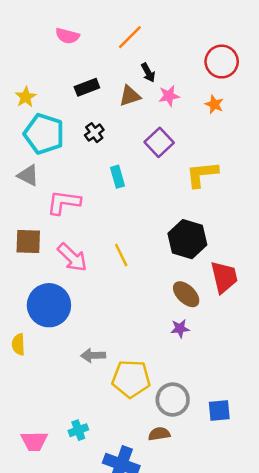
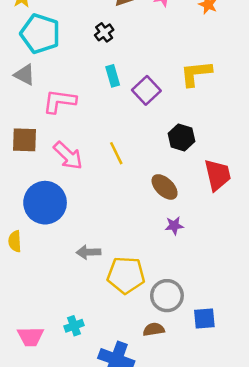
black cross: (94, 133) -> (104, 32), moved
purple square: (159, 142) -> (146, 90), moved
black hexagon: (187, 239) -> (181, 137), size x0.7
brown ellipse: (186, 294) -> (165, 187), moved
blue square: (219, 411) -> (204, 319), moved

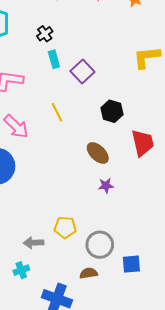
black cross: (104, 32) -> (45, 34), moved
yellow L-shape: (196, 73) -> (147, 57), moved
yellow line: (116, 153) -> (57, 112), moved
gray arrow: (88, 252) -> (34, 243), moved
yellow pentagon: (126, 275) -> (65, 227), size x0.7

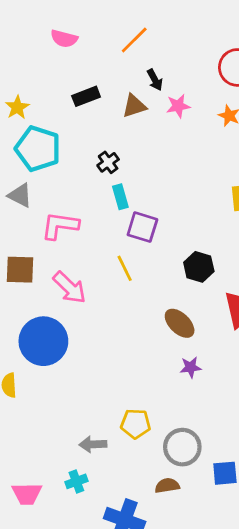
purple square: (82, 71) -> (142, 227), moved, turned -30

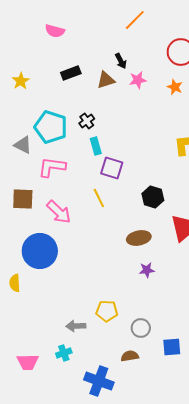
orange line: (134, 40) -> (135, 20), moved
cyan pentagon: (38, 149) -> (51, 127), moved
brown ellipse: (180, 323) -> (139, 238), turned -55
gray circle: (182, 447) -> (141, 328), size x0.7

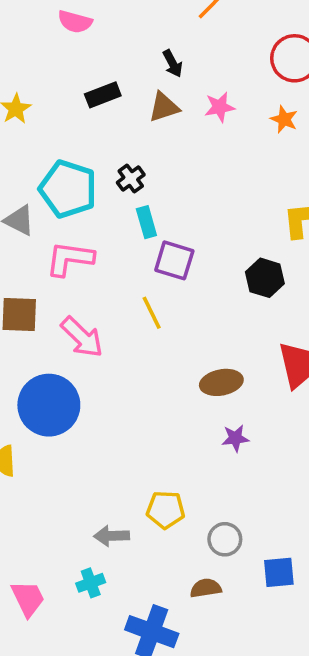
black arrow: (121, 61) -> (173, 64), moved
black hexagon: (153, 197) -> (265, 278), moved
pink trapezoid: (28, 362) -> (28, 599), turned -115

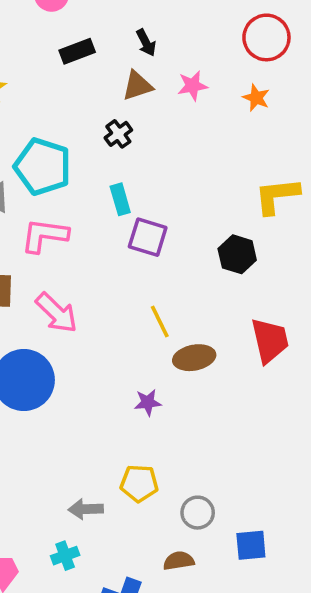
black rectangle: (103, 95) -> (77, 51), moved
black cross: (131, 179) -> (118, 134), moved
yellow line: (152, 313) -> (160, 321), moved
purple star: (235, 438) -> (148, 402), moved

